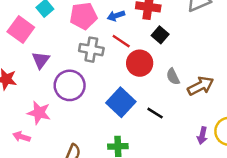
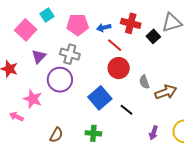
black square: (160, 35) -> (153, 36), moved
red line: (121, 41) -> (115, 45), moved
gray cross: (91, 50) -> (70, 54), moved
purple arrow: (202, 136) -> (154, 133), moved

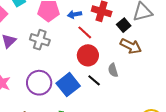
purple circle: (60, 80) -> (39, 83), moved
brown arrow: (166, 92) -> (131, 46), moved, turned 45
black line: (126, 110) -> (94, 80), moved

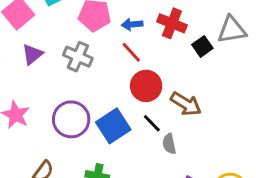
red line: (85, 32) -> (131, 52), moved
brown arrow: (131, 46) -> (186, 104), moved
gray semicircle: (113, 70) -> (169, 144), moved

